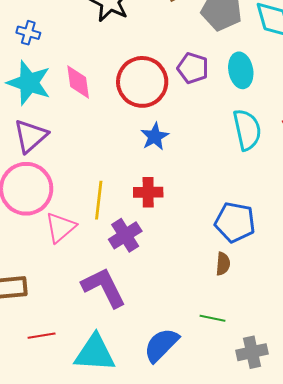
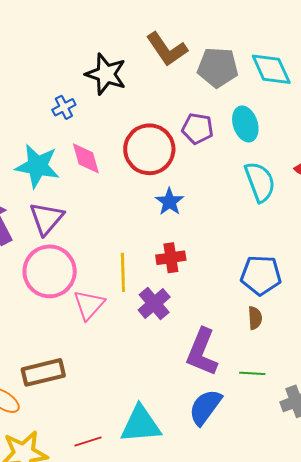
blue cross: (28, 33) -> (64, 107), moved, turned -35
purple L-shape: (104, 287) -> (202, 352), moved, turned -123
red line: (42, 336) -> (88, 442), moved

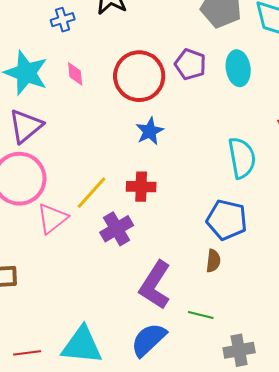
pink diamond: (86, 158) -> (75, 74), size x0.7
cyan semicircle: (260, 182) -> (242, 158), moved
yellow line: (123, 272) -> (91, 193), turned 33

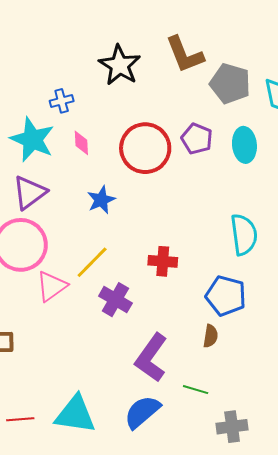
blue cross: (63, 20) -> (62, 101), moved
blue star: (150, 131) -> (101, 200), moved
red cross: (141, 187) -> (163, 261), moved
purple cross: (117, 229) -> (115, 300), turned -32

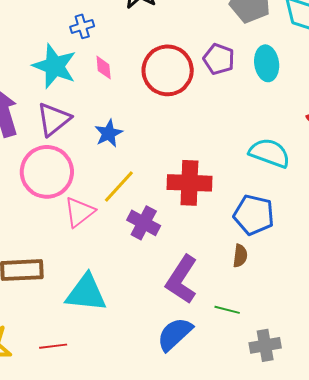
blue star: (101, 200) -> (109, 133), moved
cyan semicircle: (244, 235) -> (270, 153), turned -60
red cross: (163, 261) -> (189, 183), size x1.5
cyan triangle: (75, 414) -> (86, 293), moved

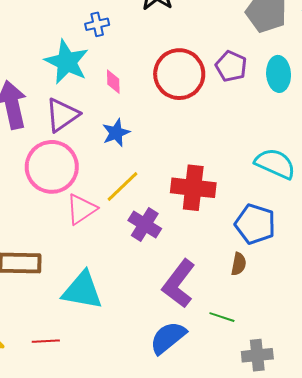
pink diamond: (104, 68) -> (113, 82), moved

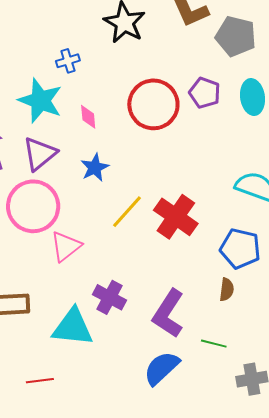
yellow line: (123, 186) -> (127, 212), moved
red cross: (193, 188) -> (176, 217), turned 33
purple cross: (145, 224) -> (109, 297), moved

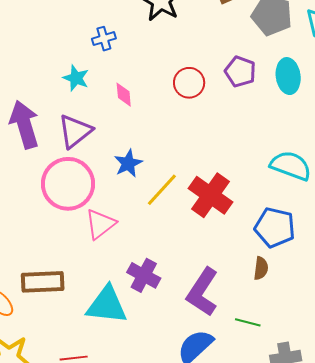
cyan star: (40, 101) -> (76, 78), size x0.6
red circle: (153, 104) -> (189, 83), size x0.6
blue star: (95, 168) -> (128, 163), moved

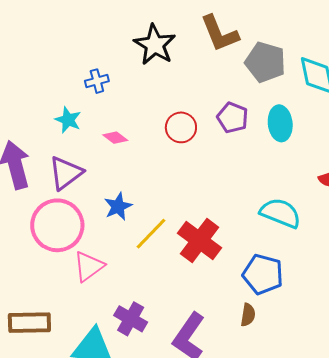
pink diamond: (124, 95) -> (115, 138), turned -50

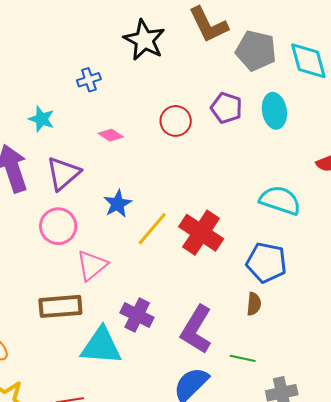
cyan star: (68, 120) -> (41, 119), moved
pink circle: (57, 225) -> (58, 226), size x0.7
brown rectangle: (29, 323) -> (60, 306), moved

